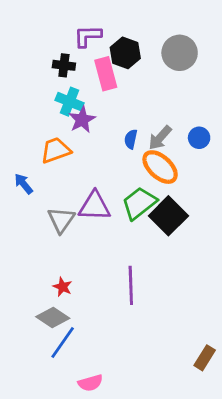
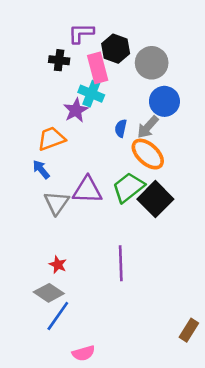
gray circle: (180, 53) -> (152, 63), moved
cyan cross: (70, 102) -> (91, 94), moved
blue circle: (199, 138) -> (164, 101), moved, size x1.5
blue arrow: (24, 184) -> (41, 169), moved

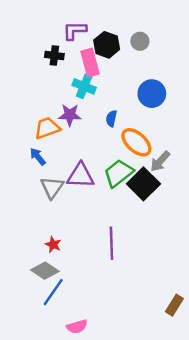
gray circle: (152, 63) -> (140, 41), moved, size x0.6
purple star: (76, 110) -> (70, 115), moved, turned 30
gray arrow: (148, 127) -> (160, 161), moved

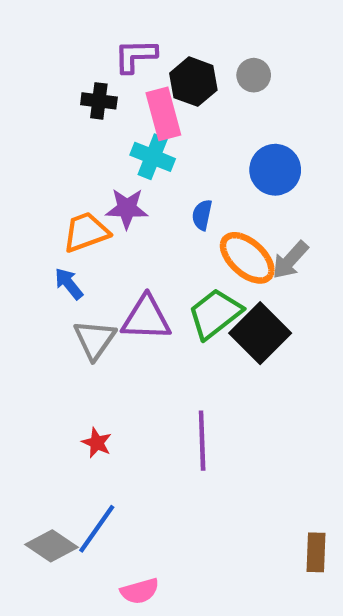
gray arrow: (160, 161) -> (290, 260), moved
gray diamond: (45, 271) -> (52, 546), moved
brown rectangle: (174, 305) -> (316, 552), turned -30

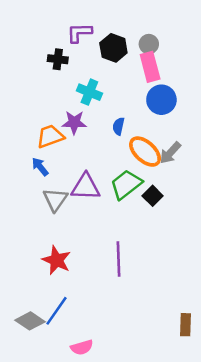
pink rectangle: (163, 114) -> (150, 67), moved
black square: (260, 333) -> (153, 196), size x0.6
red star: (97, 443) -> (57, 260), size x1.6

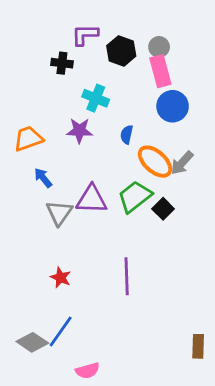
orange trapezoid: (50, 136) -> (28, 139), moved
red star: (57, 260) -> (61, 278), size x0.7

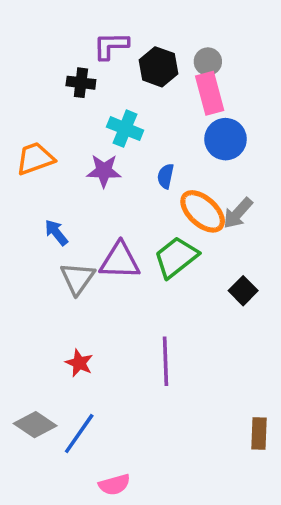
orange trapezoid: (28, 139) -> (35, 159), moved
black square: (163, 209) -> (243, 291), moved
gray diamond: (32, 342) -> (35, 425), moved
brown rectangle: (198, 346) -> (259, 434), moved

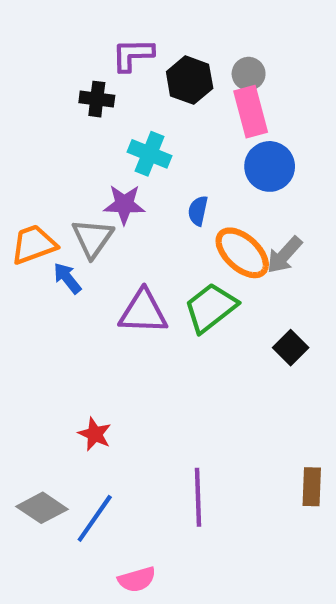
orange trapezoid: (35, 159) -> (34, 244), moved
gray triangle: (77, 278) -> (93, 238), moved
purple line: (166, 361) -> (198, 497), moved
brown rectangle: (259, 434) -> (312, 487), moved

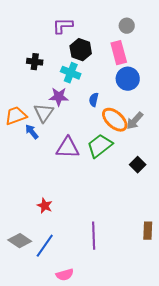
gray circle: (249, 74) -> (127, 26), moved
black hexagon: (190, 80) -> (81, 50), moved
black cross: (97, 99) -> (35, 62), moved

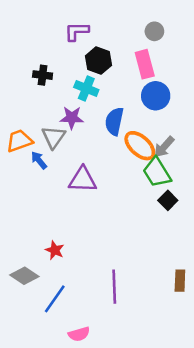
blue semicircle: (94, 100) -> (114, 121), size x1.6
green trapezoid: (100, 146) -> (157, 172), moved, turned -84
gray diamond: (20, 241) -> (24, 276), moved

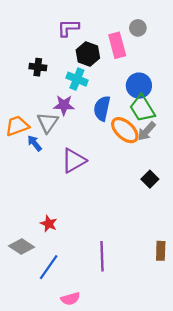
pink rectangle: (145, 64) -> (117, 45), moved
green trapezoid: (157, 172) -> (142, 108), moved
purple triangle: (83, 180) -> (74, 161), turned -32

